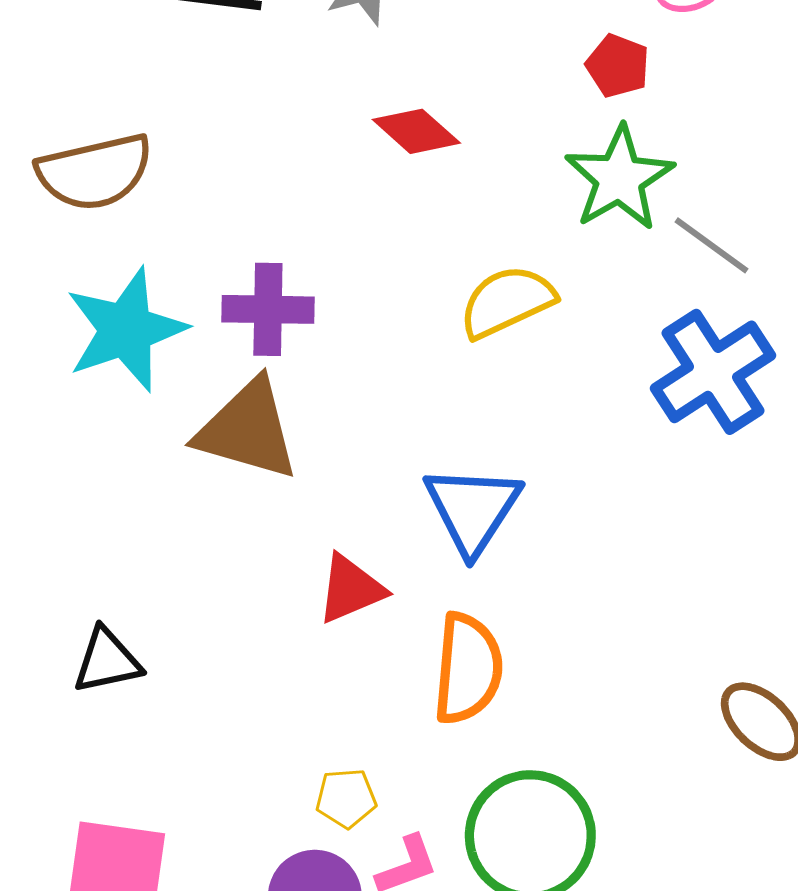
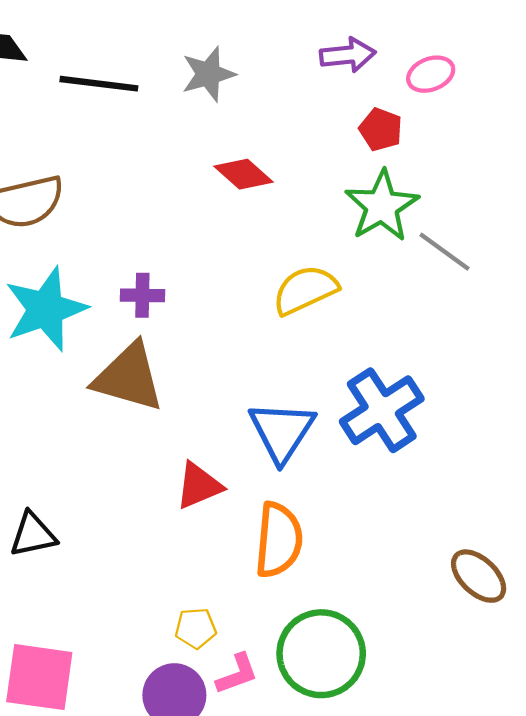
purple cross: (268, 309) -> (142, 295), size x0.7
blue cross: (713, 372) -> (382, 410), moved

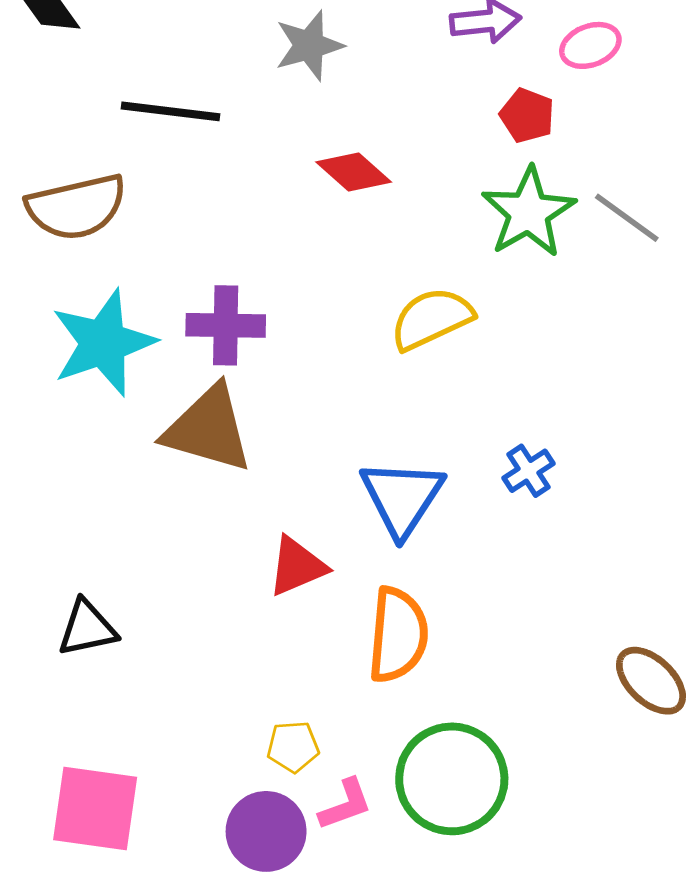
black line: (99, 84) -> (171, 111), moved
gray line: (444, 252) -> (627, 218), moved
purple cross: (142, 295) -> (226, 325), size x1.4
blue cross: (382, 410) -> (529, 471), size x0.5

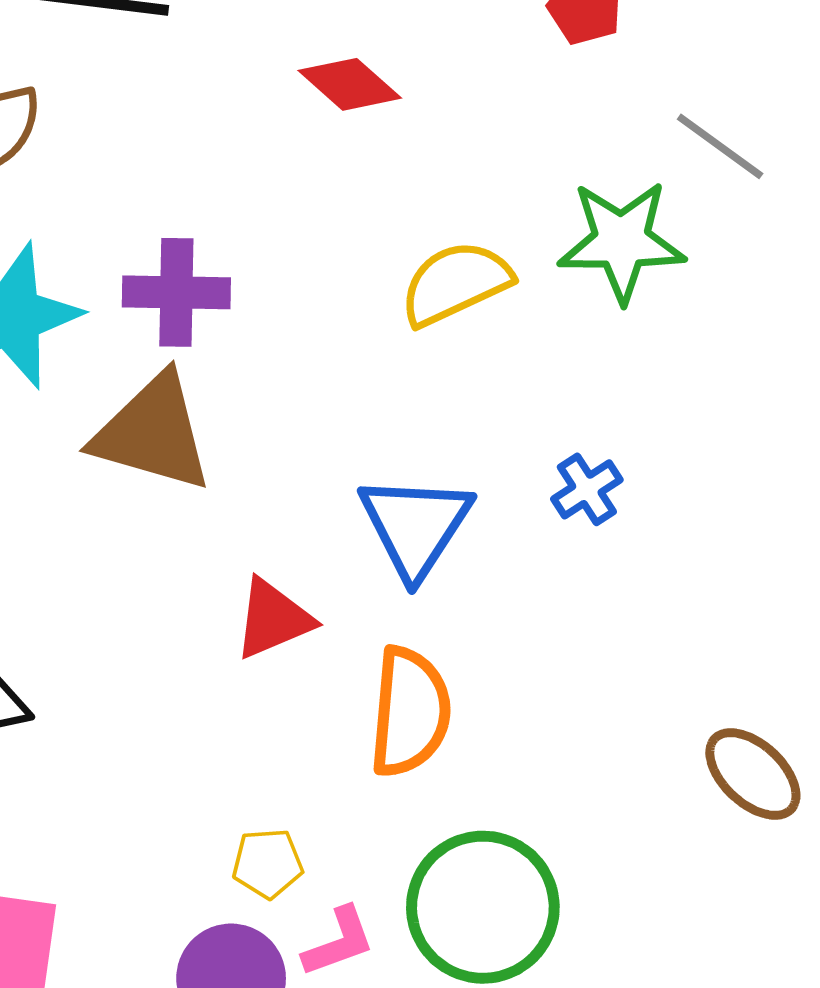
green star: (529, 212) -> (622, 241), moved, turned 30

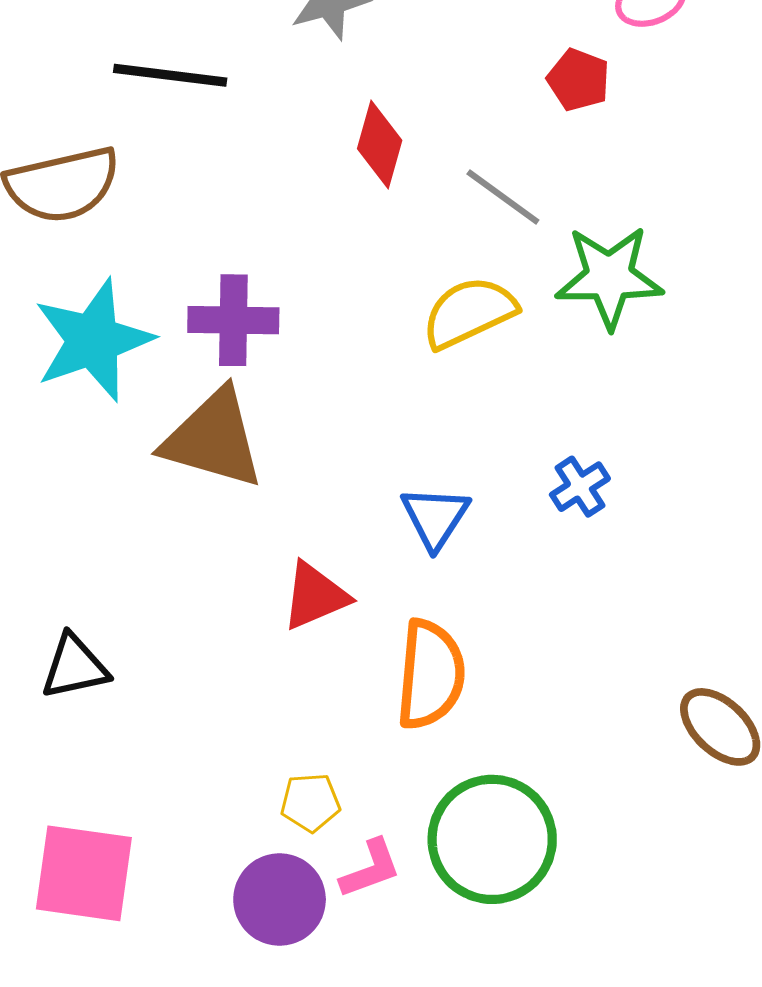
red diamond: (350, 84) -> (380, 145), turned 64
gray line: (720, 146) -> (503, 197), moved
blue triangle: (415, 526) -> (435, 517), size x0.7

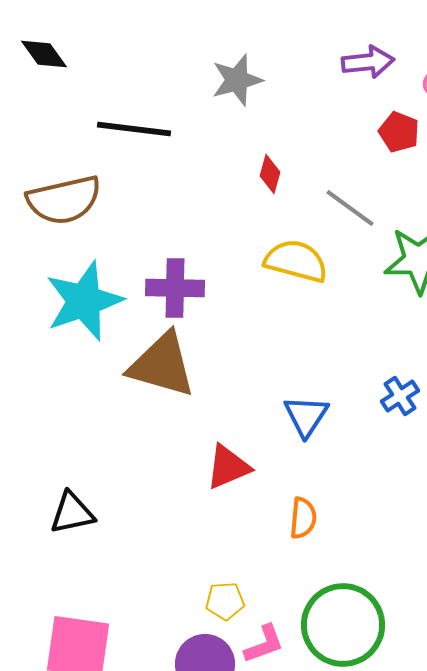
red diamond: (380, 145) -> (270, 174), size x0.7
yellow semicircle: (469, 312) -> (296, 261), moved, turned 40
orange semicircle: (431, 675) -> (303, 518), size x0.6

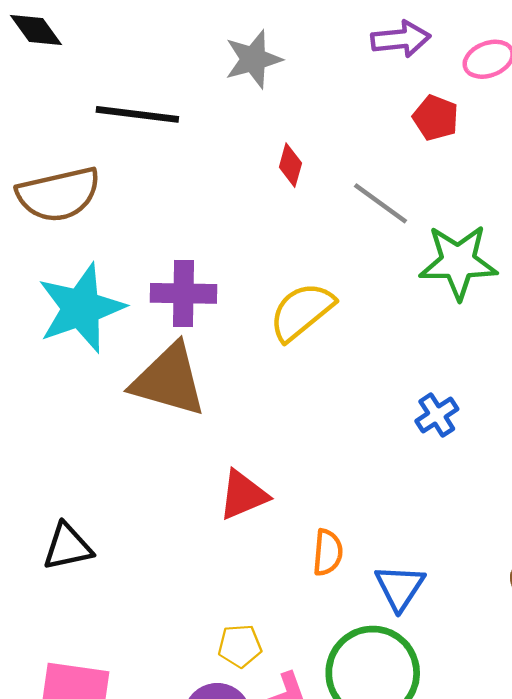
yellow semicircle: (296, 261) -> (302, 311), moved, turned -54
blue triangle: (306, 416) -> (400, 587), moved

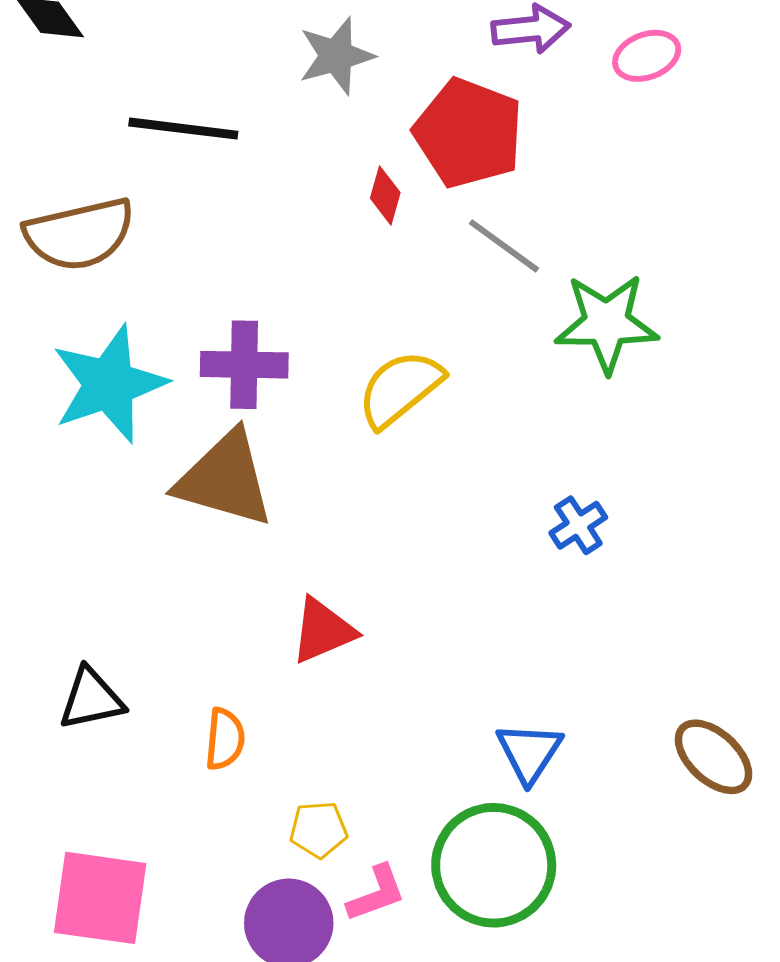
red pentagon: (436, 118) -> (468, 133), moved, size x1.8
orange semicircle: (328, 552) -> (225, 739), moved

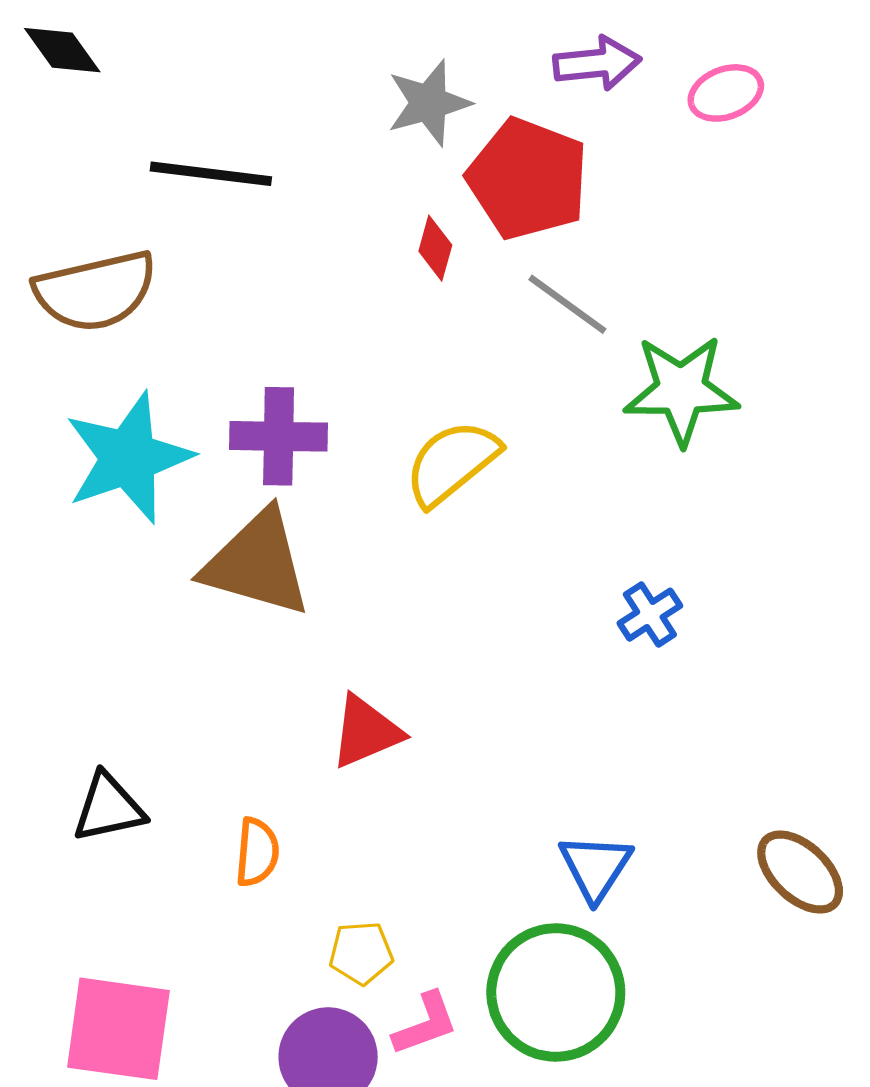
gray star: (336, 56) -> (429, 103), moved

